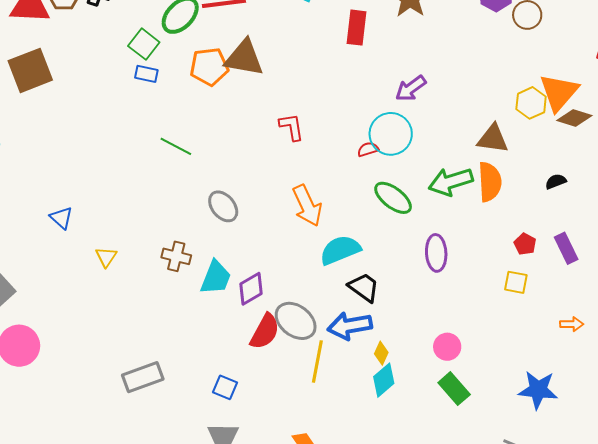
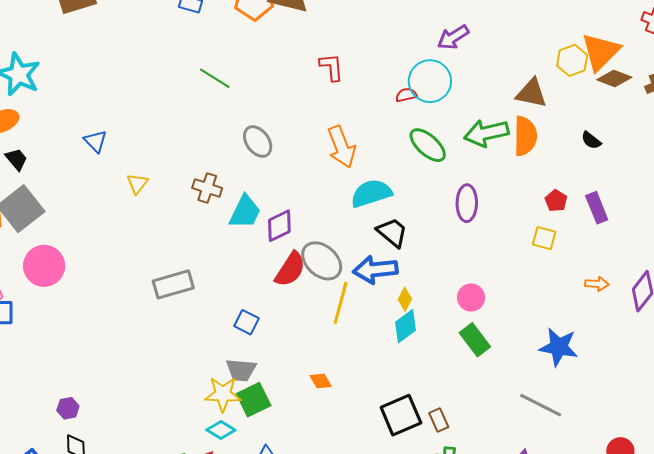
black semicircle: (556, 181) -> (591, 140), turned -125
gray rectangle: (143, 377) -> (173, 284), moved

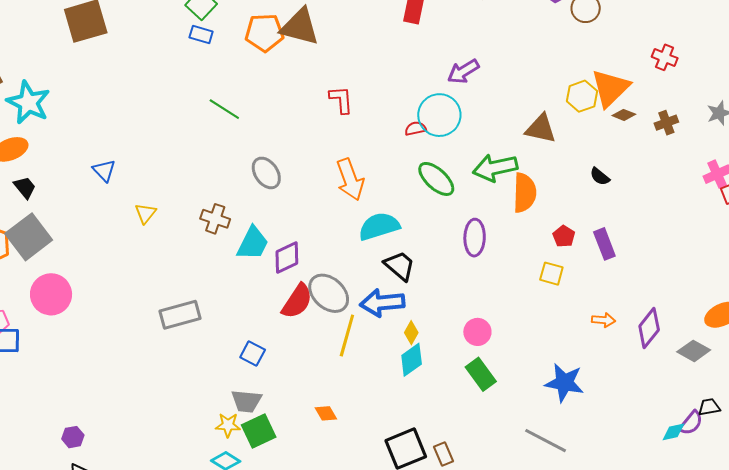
brown diamond: (614, 78) -> (624, 115), size x0.7
orange semicircle: (525, 136) -> (525, 193), moved
yellow star: (223, 394) -> (228, 425), size x0.7

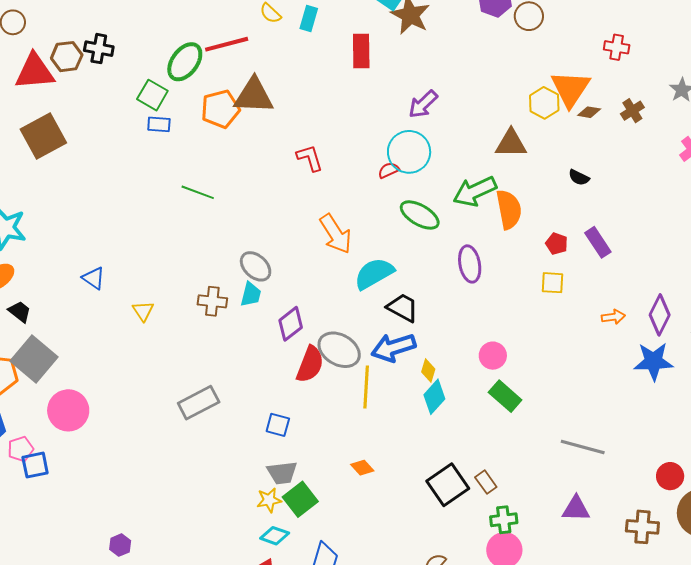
gray ellipse: (266, 173) -> (256, 266), moved
cyan trapezoid: (253, 243) -> (251, 294), moved, size x0.7
blue star: (564, 383) -> (654, 361), moved

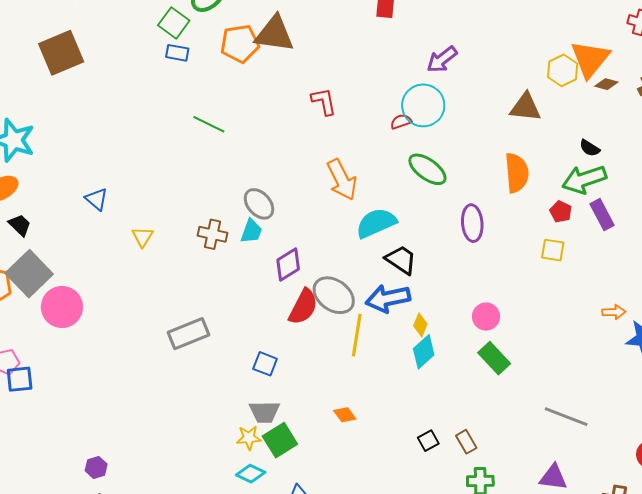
green arrow: (475, 191) -> (584, 179), moved
orange arrow: (613, 317) -> (614, 312), moved
pink circle: (68, 410) -> (62, 307), moved
black square: (448, 485) -> (428, 441), size x0.5

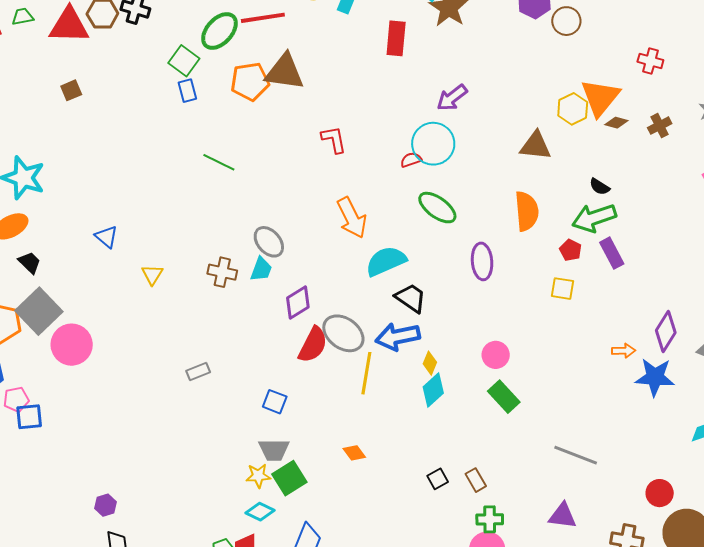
brown square: (61, 53) -> (71, 90), size x0.5
blue rectangle: (177, 53) -> (187, 91), turned 65
gray rectangle: (188, 334) -> (198, 371), size x0.6

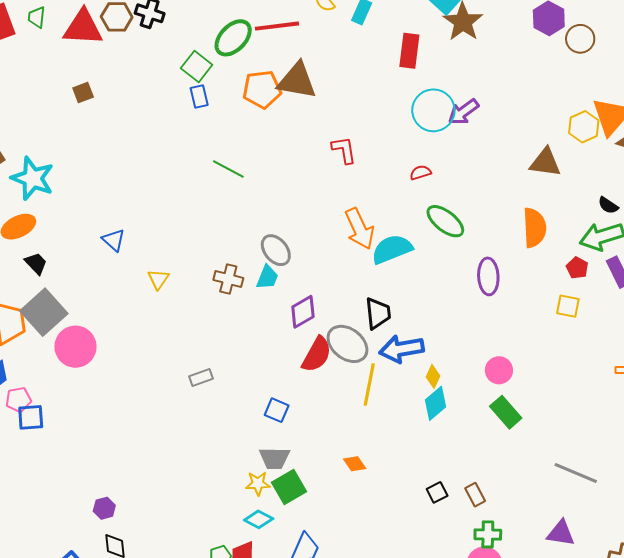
green trapezoid: (23, 17) -> (37, 17), turned -75
cyan circle: (433, 144) -> (433, 110), moved
cyan semicircle: (386, 261) -> (392, 249), moved
black trapezoid: (411, 298) -> (378, 313), moved, turned 48

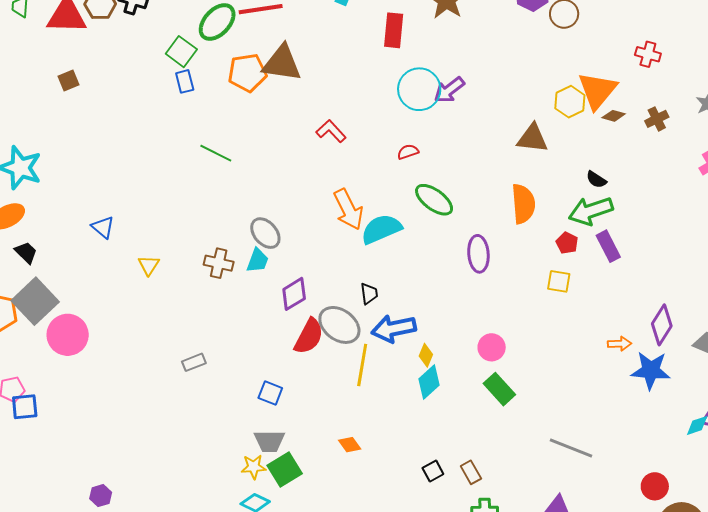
red L-shape: (344, 150) -> (331, 131), turned -32
black trapezoid: (378, 313) -> (369, 294), size x0.7

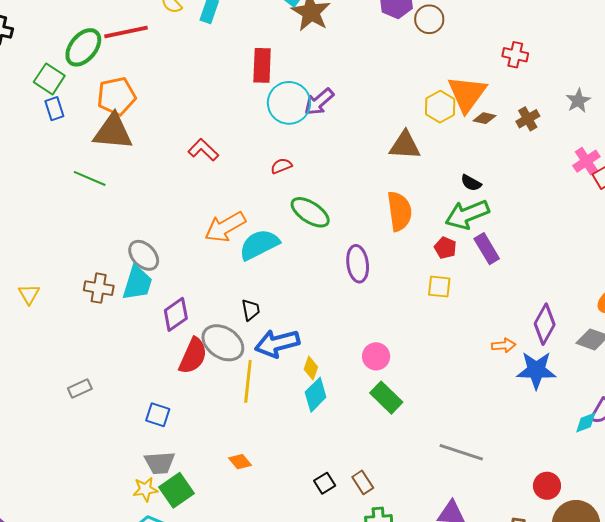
red rectangle: (394, 30) -> (262, 65), moved
brown triangle: (282, 63) -> (113, 132), moved
orange arrow: (348, 209) -> (225, 227), turned 90
cyan trapezoid: (258, 260) -> (137, 283), size x1.4

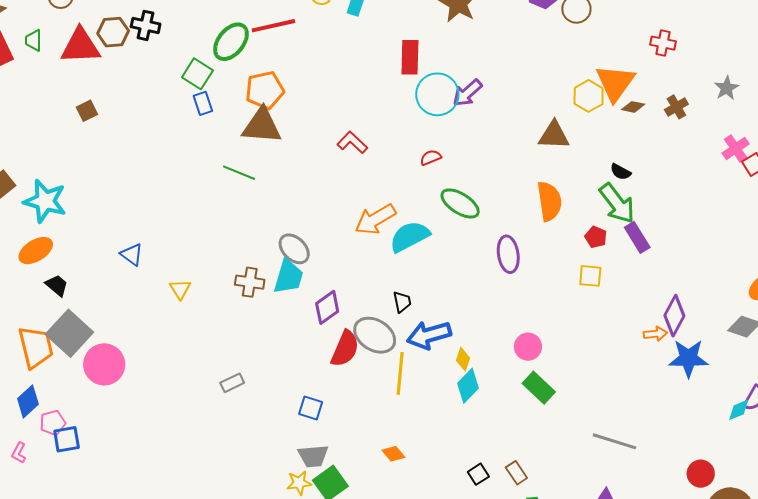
green arrow: (467, 214) -> (617, 203), turned -105
purple diamond: (545, 324) -> (674, 316), moved

